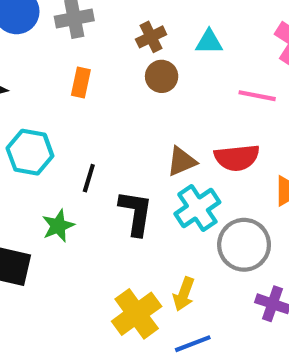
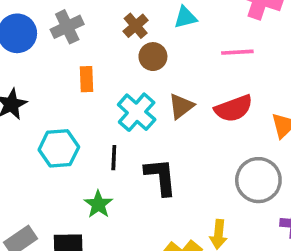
brown triangle: (182, 161) -> (181, 106), moved
cyan cross: (197, 208) -> (137, 112), moved

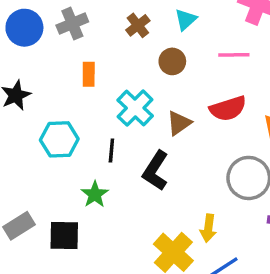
cyan triangle: (185, 17) -> (186, 19), turned -30
brown circle: (153, 57) -> (172, 61), moved
brown triangle: (181, 106) -> (179, 123), moved
black L-shape: (161, 177) -> (155, 171), turned -144

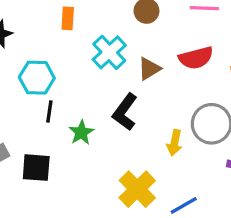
black line: (111, 151) -> (49, 111), moved
green star: (95, 194) -> (81, 132), moved
yellow arrow: (208, 228) -> (174, 143), moved

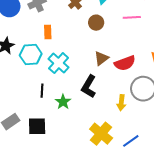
cyan cross: (109, 52) -> (59, 63), moved
red semicircle: (196, 58) -> (125, 63), moved
cyan hexagon: (37, 78) -> (31, 55), moved

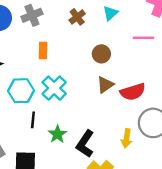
brown circle: (96, 23) -> (101, 54), moved
cyan hexagon: (31, 55) -> (21, 91), moved
black L-shape: (89, 86) -> (85, 144), moved

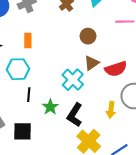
orange rectangle: (43, 51) -> (28, 40), moved
cyan cross: (54, 88) -> (73, 80), moved

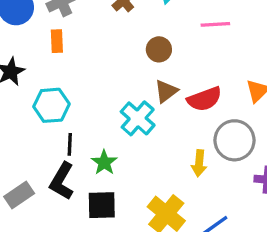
orange rectangle: (28, 40) -> (57, 41), moved
black L-shape: (75, 115) -> (62, 181), moved
black square: (23, 131) -> (102, 205), moved

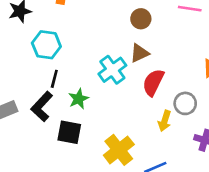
red semicircle: (204, 99) -> (153, 82), moved, turned 124
gray circle: (234, 140) -> (185, 103), size x0.7
yellow arrow: (199, 163) -> (165, 121), moved

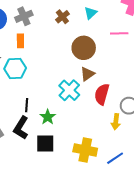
brown circle: (141, 19) -> (84, 48), size x1.5
cyan hexagon: (46, 45) -> (15, 68), moved
yellow cross: (119, 150) -> (85, 150), turned -30

